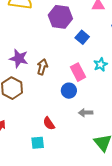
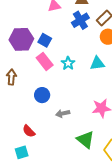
purple hexagon: (60, 17) -> (21, 39), moved
pink rectangle: (78, 72) -> (45, 61), moved

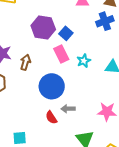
blue circle: (42, 95) -> (52, 86), size x1.6
red semicircle: (29, 131) -> (51, 117), moved

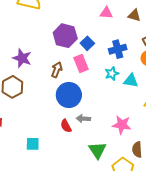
blue cross: (105, 21) -> (118, 49), moved
cyan star: (84, 61) -> (112, 74), moved
brown arrow: (25, 62) -> (57, 70), moved

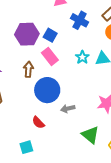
blue cross: (118, 49) -> (80, 20), moved, turned -30
red semicircle: (66, 126) -> (38, 122), moved

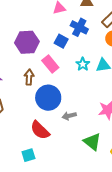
blue square: (50, 35) -> (61, 41), moved
red semicircle: (38, 122) -> (40, 130), size x1.5

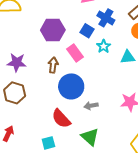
cyan star: (83, 64) -> (104, 46), moved
green triangle: (92, 142) -> (90, 137), moved

